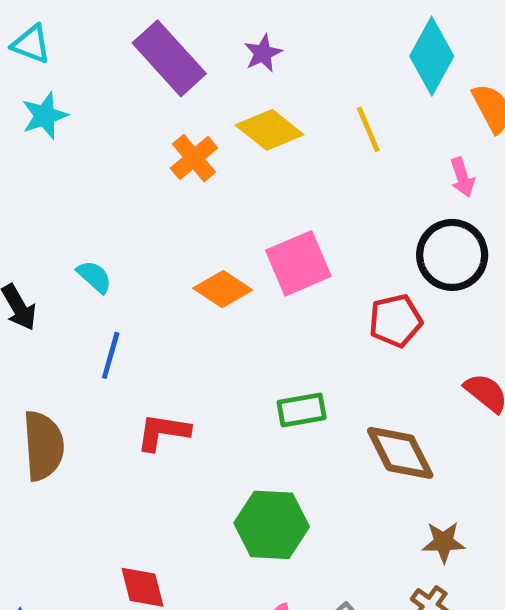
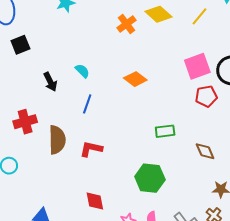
yellow line: (368, 129) -> (199, 16), turned 60
pink square: (298, 263) -> (197, 66), moved
red L-shape: (163, 432) -> (91, 149), moved
brown diamond: (400, 453) -> (205, 151), size x0.7

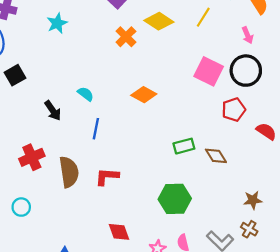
pink square: (197, 66) -> (209, 71), turned -36
red pentagon: (206, 96) -> (234, 110), moved
brown diamond: (205, 151) -> (216, 156), moved

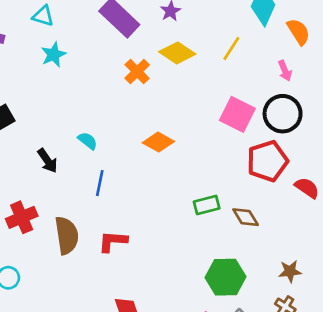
red pentagon: (234, 110) -> (267, 161), size x1.4
green hexagon: (175, 199) -> (225, 277), moved

